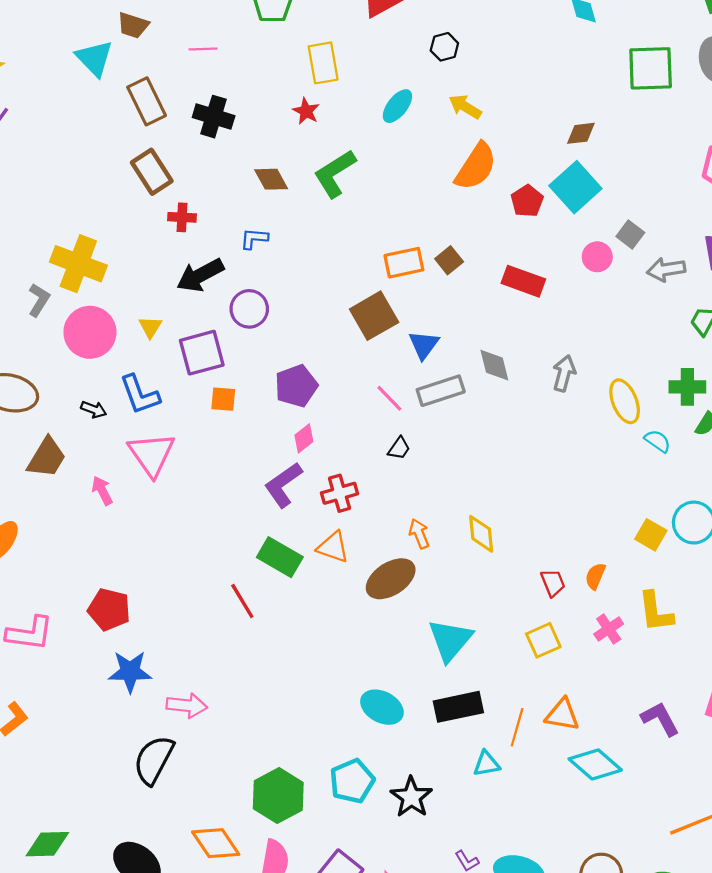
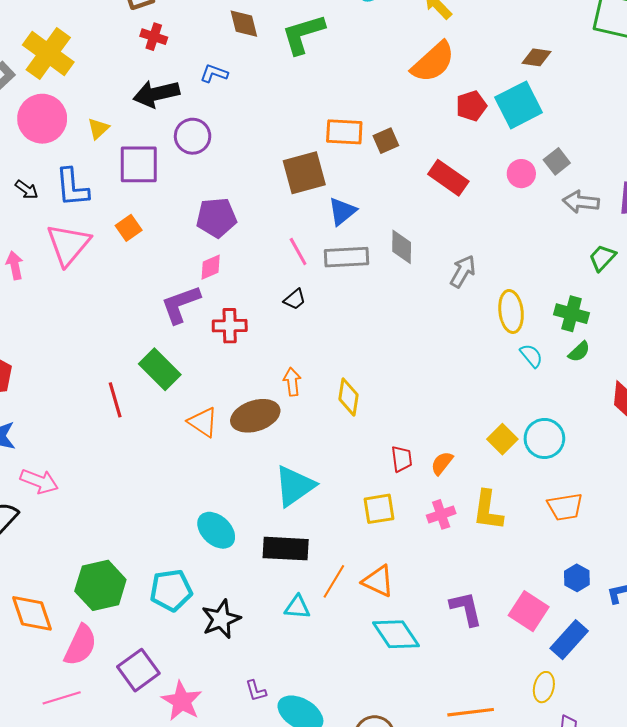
orange square: (223, 399) -> (129, 228), moved, turned 35
orange triangle: (333, 547) -> (203, 422), moved

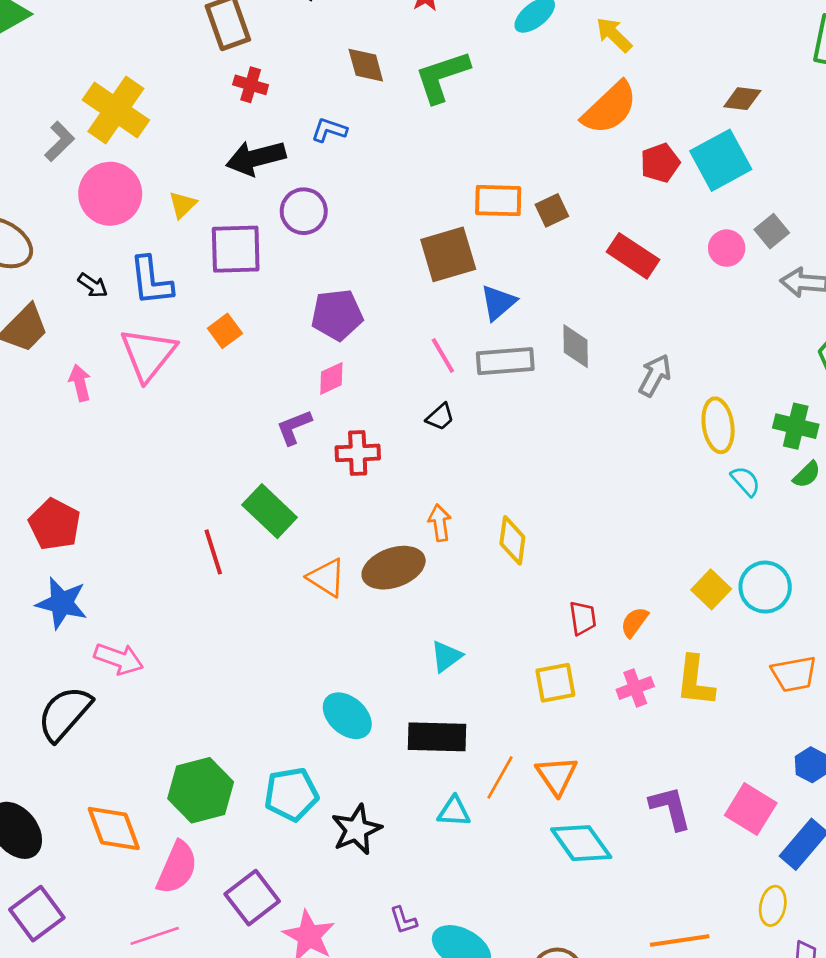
purple L-shape: (181, 304) -> (294, 427), size x0.7
cyan triangle: (295, 486) -> (446, 656), size x0.6
orange triangle: (378, 581) -> (557, 775), turned 32

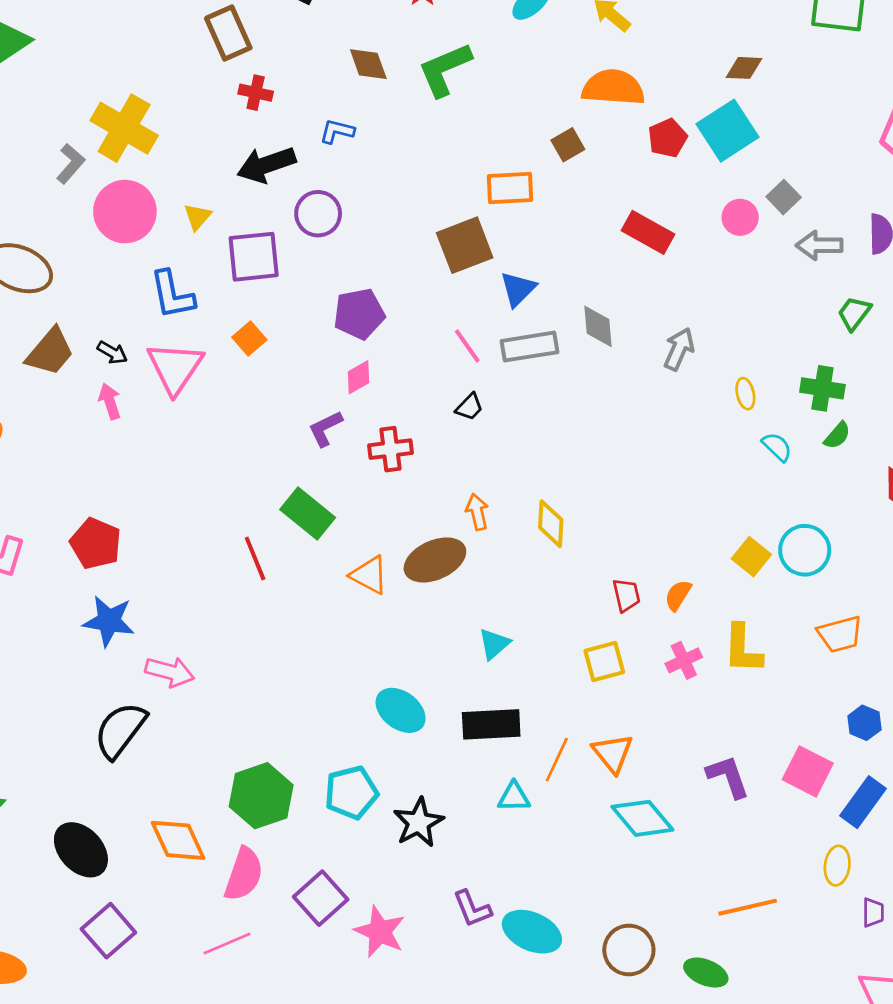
orange semicircle: (610, 108) -> (613, 88), turned -128
brown square: (552, 210) -> (568, 145), moved
black arrow: (93, 285) -> (112, 352), moved
yellow ellipse: (718, 425) -> (745, 394), size x0.6
purple L-shape: (403, 920) -> (472, 909), size x1.4

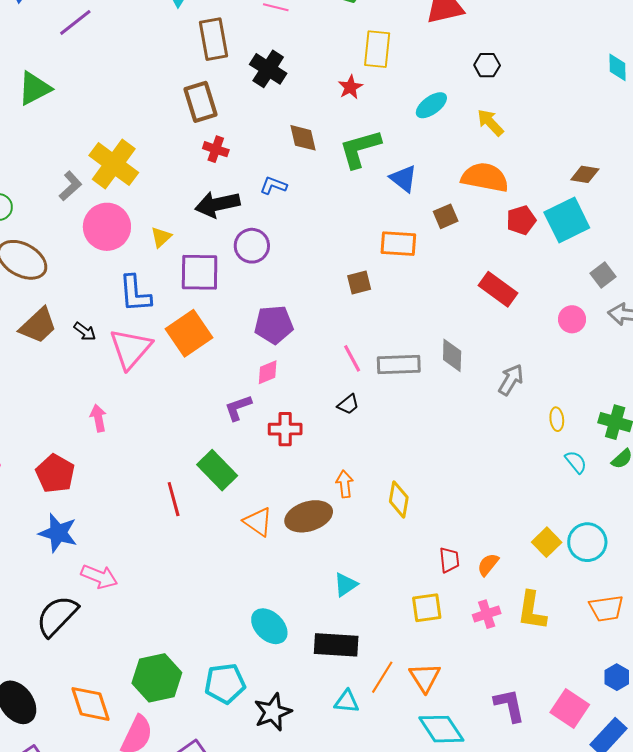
pink circle: (740, 217) -> (572, 319), moved
brown square: (465, 245) -> (359, 283), size x0.6
blue triangle: (518, 289) -> (403, 179), moved, turned -44
orange square: (249, 338) -> (189, 333), size x1.8
pink arrow: (110, 401) -> (98, 418), moved

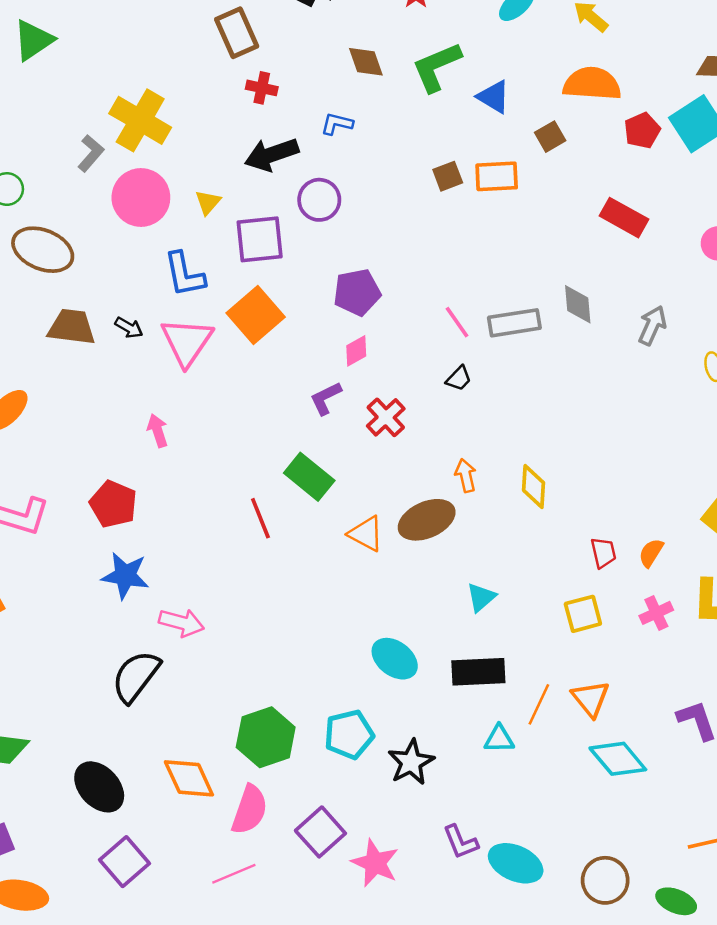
brown square: (359, 283) -> (448, 176), moved
brown trapezoid: (38, 326) -> (72, 327), turned -123
red cross: (285, 429) -> (386, 417), turned -36

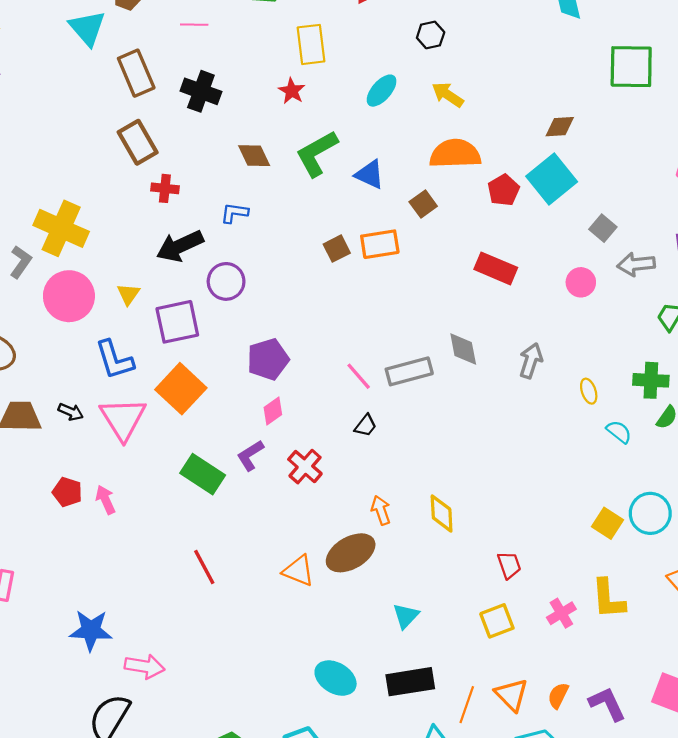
green rectangle: (309, 477) -> (203, 474), moved
red pentagon: (113, 504) -> (67, 492), moved, size x0.7
orange semicircle: (651, 553) -> (558, 696), moved

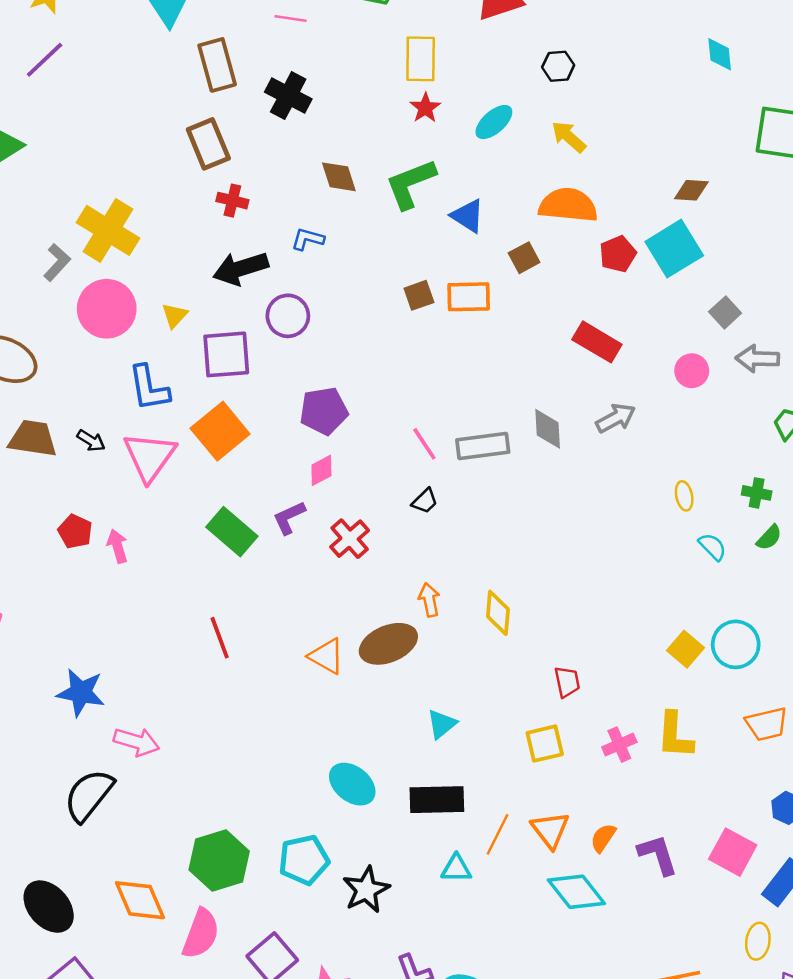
red star: (292, 91) -> (425, 108), moved
gray arrow: (531, 361) -> (616, 418), moved, turned 36
green cross: (651, 380) -> (757, 493), size x0.7

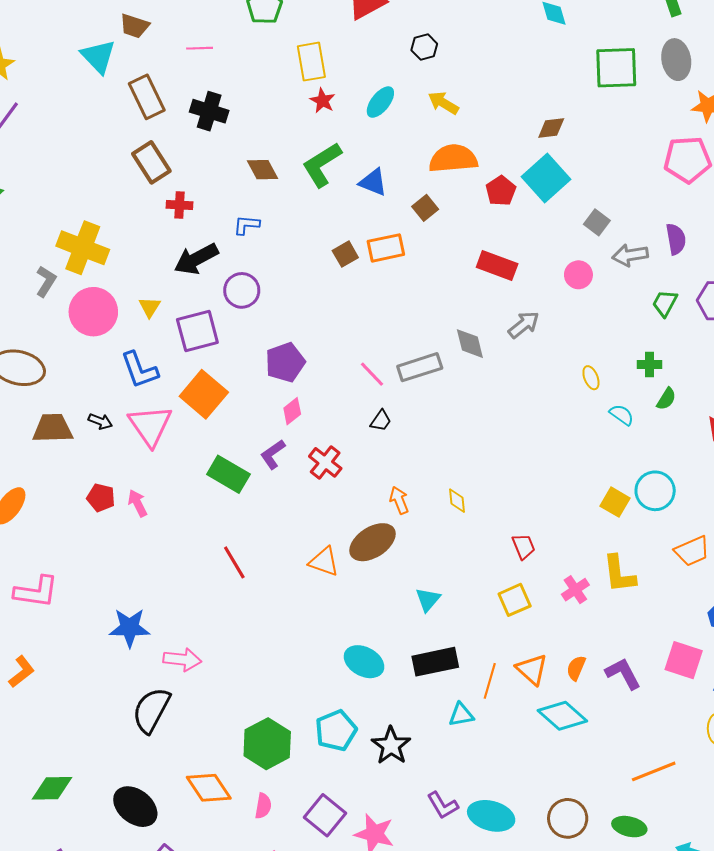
yellow diamond: (498, 613) -> (457, 501), size x0.7
pink semicircle: (201, 934) -> (263, 806), size x0.6

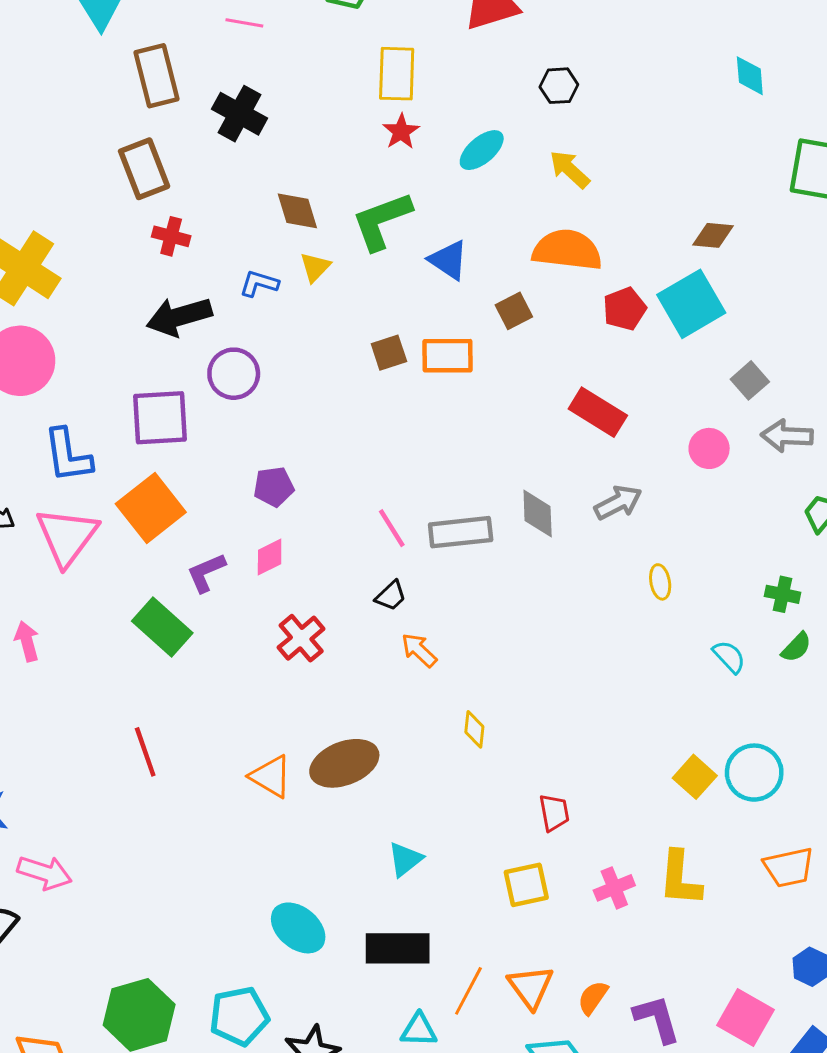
yellow triangle: (150, 307) -> (315, 267), moved
purple pentagon: (285, 362) -> (274, 487), size x0.7
yellow ellipse: (591, 378) -> (660, 582), moved
purple L-shape: (273, 454) -> (206, 573), moved
orange arrow: (399, 500) -> (419, 650), moved, turned -36

